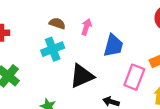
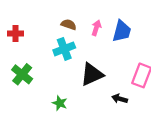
blue trapezoid: (113, 46) -> (122, 31), moved

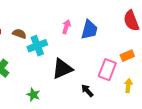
brown semicircle: (69, 25) -> (19, 34), moved
black arrow: (120, 99) -> (87, 91), turned 32

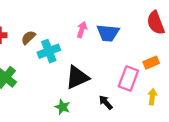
blue trapezoid: (89, 30) -> (108, 33), turned 80
brown semicircle: (19, 34) -> (28, 38), turned -64
green star: (33, 95) -> (62, 107), moved

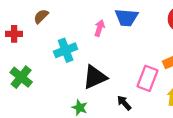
blue trapezoid: (108, 33) -> (126, 17), moved
brown semicircle: (28, 38) -> (41, 16), moved

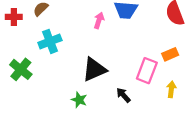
red cross: (14, 34) -> (14, 17), moved
cyan cross: (66, 50) -> (50, 41), moved

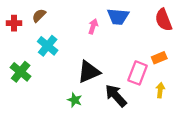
cyan cross: (50, 41) -> (48, 46), turned -30
black arrow: (123, 95) -> (116, 96), size x1.6

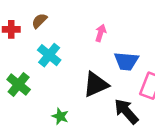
blue trapezoid: (118, 17) -> (126, 61), moved
green star: (75, 100) -> (60, 116), moved

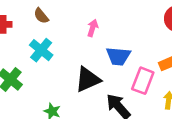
brown semicircle: (39, 21) -> (41, 16), moved, turned -84

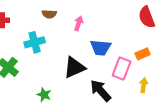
brown semicircle: (41, 16) -> (49, 14), moved, turned -48
cyan cross: (41, 50) -> (35, 42), turned 36

